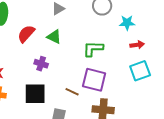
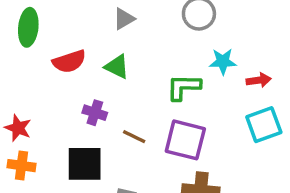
cyan star: (127, 23) -> (223, 61), moved
red semicircle: (26, 34) -> (69, 61), turned -150
brown line: (72, 92) -> (134, 137), moved

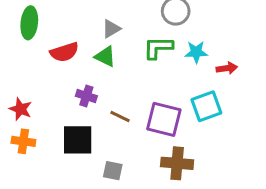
gray triangle: (124, 19) -> (111, 29), moved
green L-shape: (184, 87) -> (158, 48), moved
cyan square: (264, 125) -> (206, 106), moved

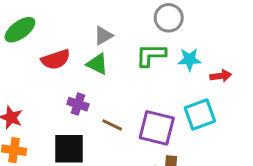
green ellipse: (29, 23) -> (20, 30), turned 48

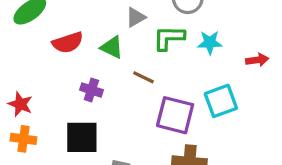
gray triangle: (103, 36) -> (136, 17), moved
red arrow: (221, 76) -> (257, 60), moved
brown line: (112, 125) -> (143, 77), moved

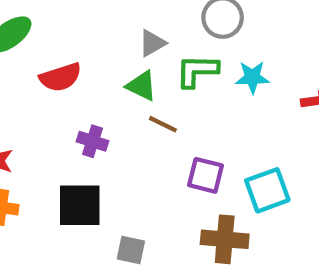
green triangle: (112, 47) -> (142, 86), moved
cyan square: (221, 101) -> (267, 190), moved
purple square: (175, 115) -> (206, 175), size x0.7

